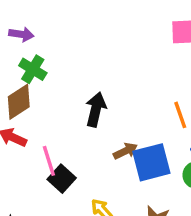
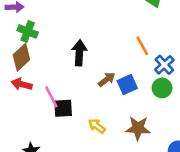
blue square: (151, 162) -> (127, 84), size x0.7
black square: (62, 179) -> (63, 108), turned -36

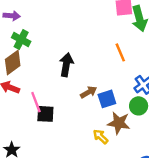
orange line: (142, 46) -> (120, 52), moved
yellow arrow: (97, 126) -> (101, 137), moved
brown star: (138, 128) -> (119, 123), moved

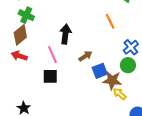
blue square: (107, 99) -> (100, 71), moved
pink line: (36, 102) -> (52, 54), moved
yellow arrow: (101, 137) -> (120, 94), moved

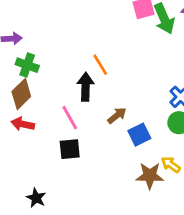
orange line: (110, 21) -> (100, 65), moved
brown star: (112, 80) -> (150, 176), moved

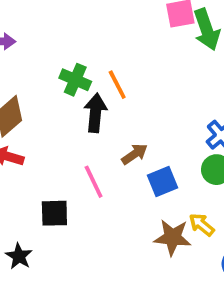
green cross: (27, 65) -> (75, 80), moved
pink line: (70, 118) -> (94, 182), moved
black square: (70, 149) -> (54, 213), moved

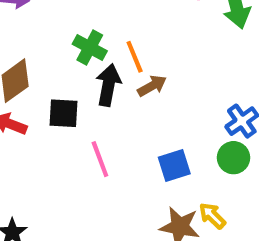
brown arrow: (135, 154) -> (152, 86), moved
black square: (54, 213) -> (63, 113), moved

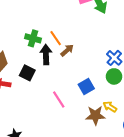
black square: (63, 113) -> (27, 73), turned 35
pink line: (100, 159) -> (59, 100), moved

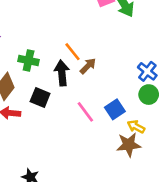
green cross: (33, 38) -> (29, 61), moved
pink line: (59, 100) -> (85, 112), moved
yellow arrow: (110, 107) -> (136, 127), moved

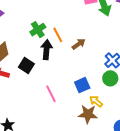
green cross: (29, 61) -> (38, 30), moved, turned 35
brown arrow: (88, 66) -> (79, 44), moved
pink line: (85, 112) -> (51, 94), moved

